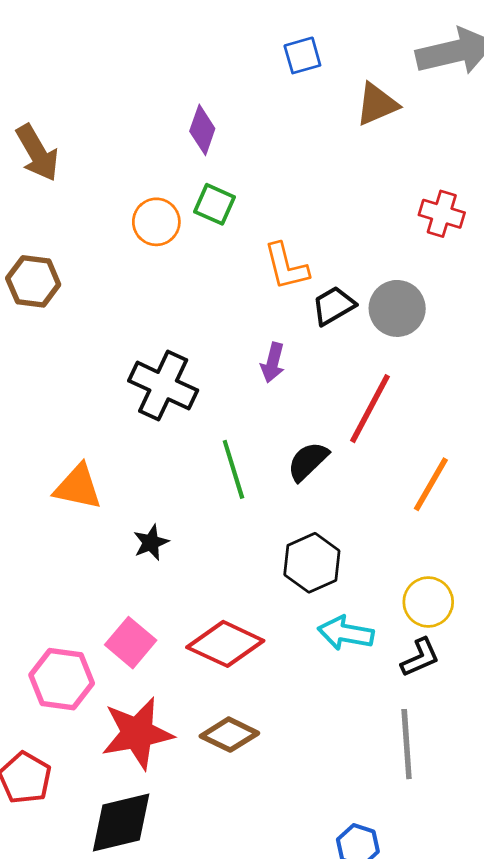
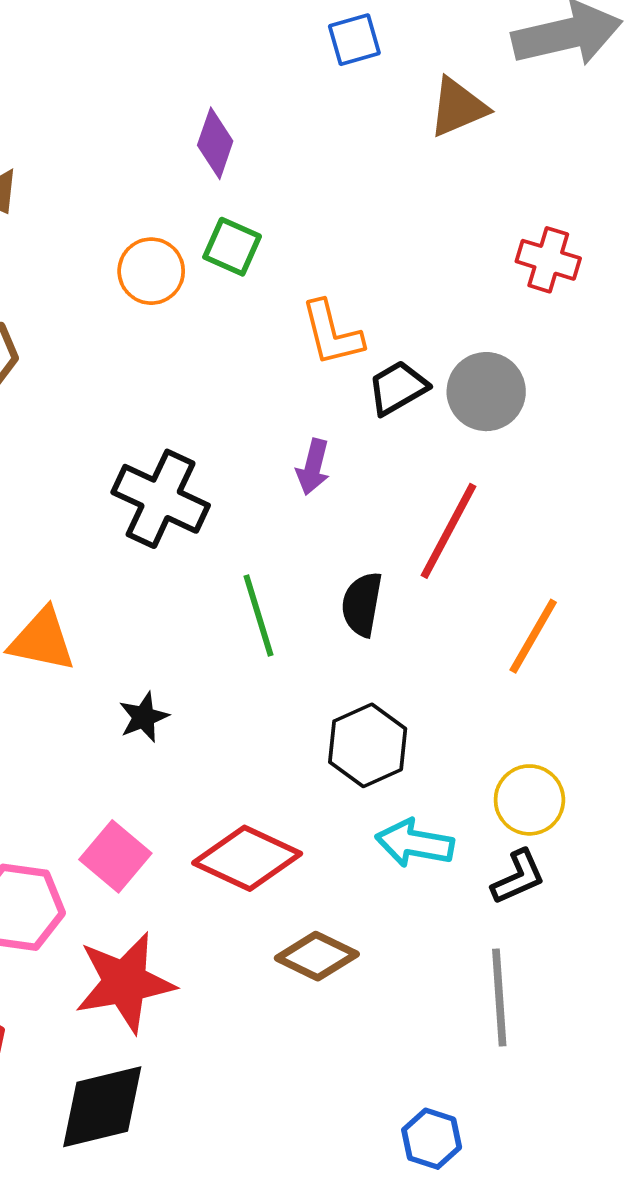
black semicircle: (308, 461) -> (362, 604), turned -36
brown diamond: (229, 735) -> (317, 956), moved

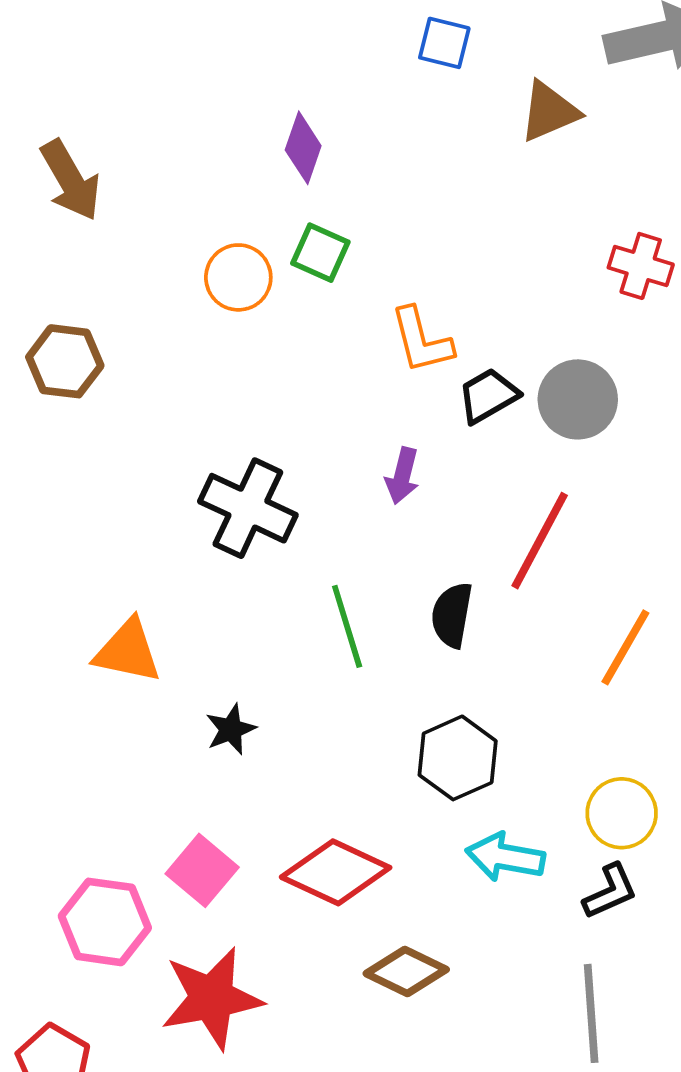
blue square: (354, 40) -> (444, 43), turned 30

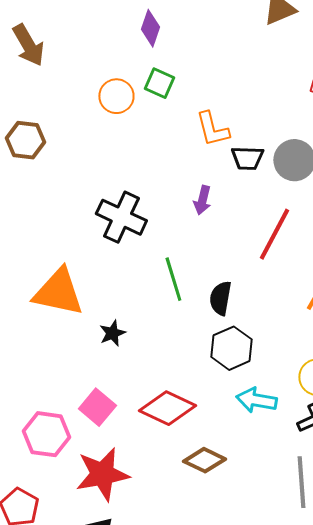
black trapezoid: (488, 396) -> (247, 158), turned -148
black semicircle: (452, 615) -> (220, 298), moved
orange triangle: (128, 651) -> (58, 292), size x1.4

